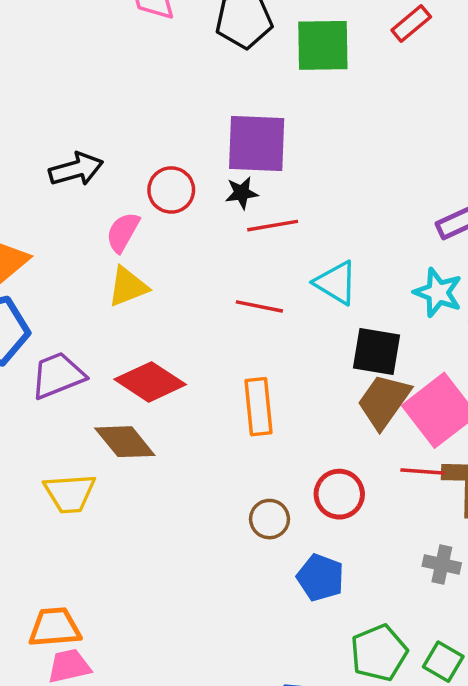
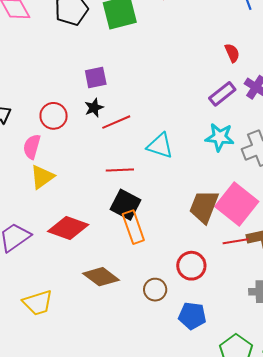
purple square: (257, 143) -> (96, 78), size x0.6
black square: (376, 352) -> (126, 205), moved, turned 32
brown diamond: (125, 442) -> (101, 277), moved

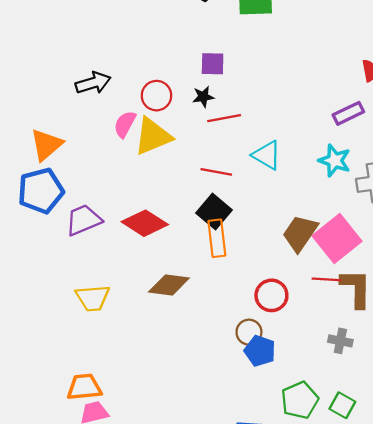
yellow triangle: (42, 177) -> (153, 136), moved, size x1.4
brown diamond: (101, 277) -> (169, 285), turned -42
brown circle: (155, 290) -> (249, 332), moved

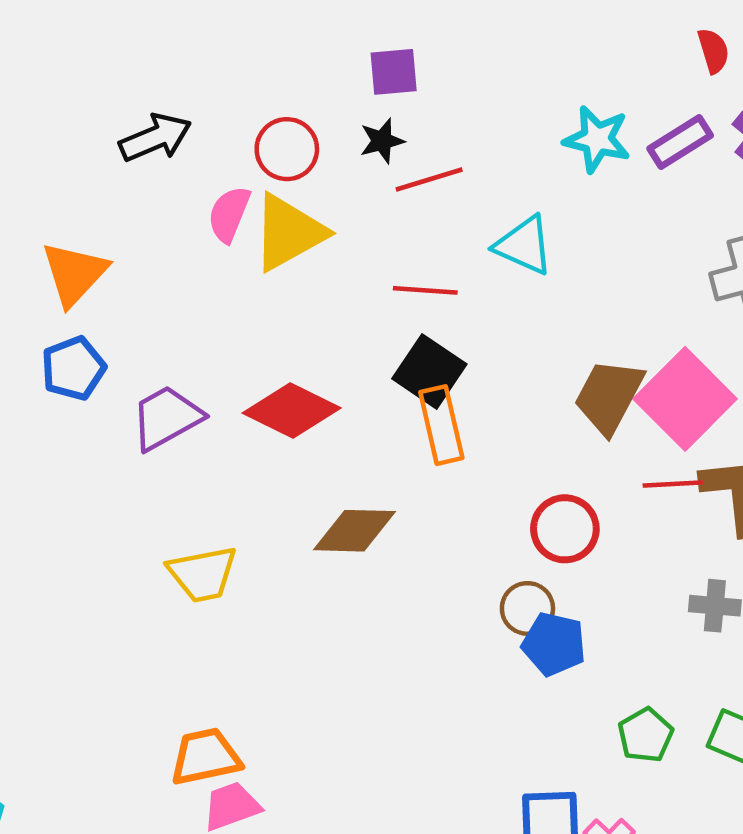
cyan star: (335, 160) -> (597, 139), moved
blue pentagon: (41, 191) -> (73, 368), size x0.7
green pentagon: (300, 400) -> (646, 735), size x0.7

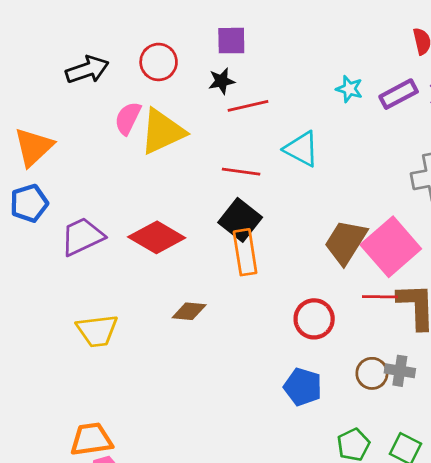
cyan star: (597, 139) -> (349, 89), size x0.7
red circle: (287, 149) -> (159, 62), moved
brown diamond: (354, 531) -> (189, 311), size x0.7
brown circle: (527, 608) -> (372, 373), moved

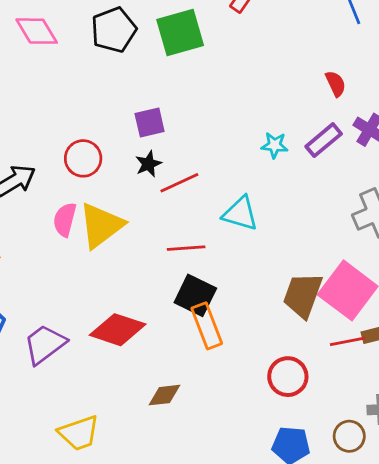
brown circle: (372, 373) -> (349, 436), moved

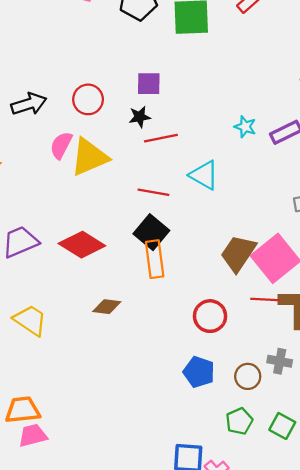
yellow trapezoid: (79, 433) -> (30, 320), turned -141

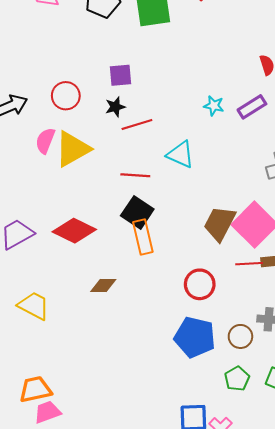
blue pentagon: (199, 372) -> (195, 337), size x1.4

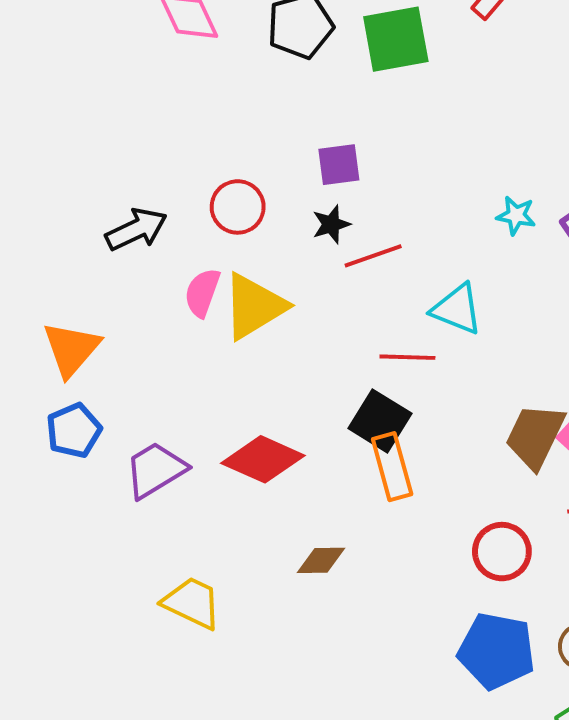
red line: (135, 175) -> (407, 357), moved

